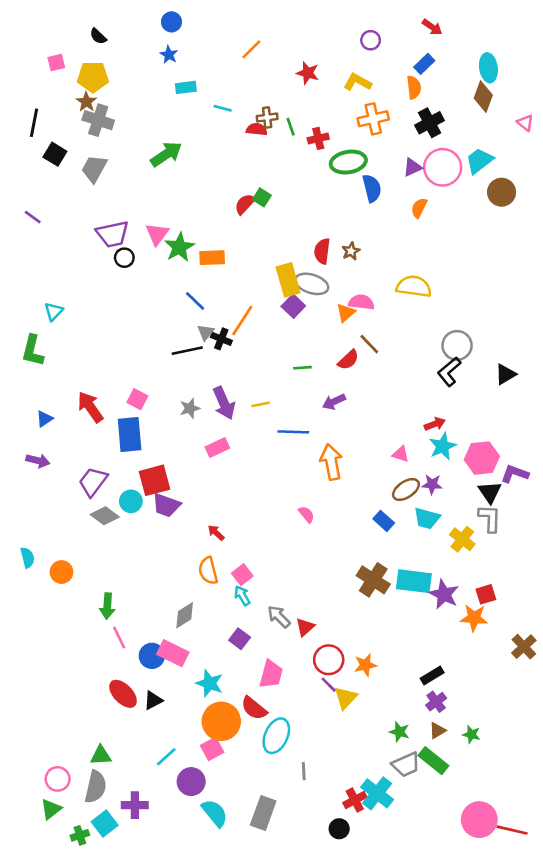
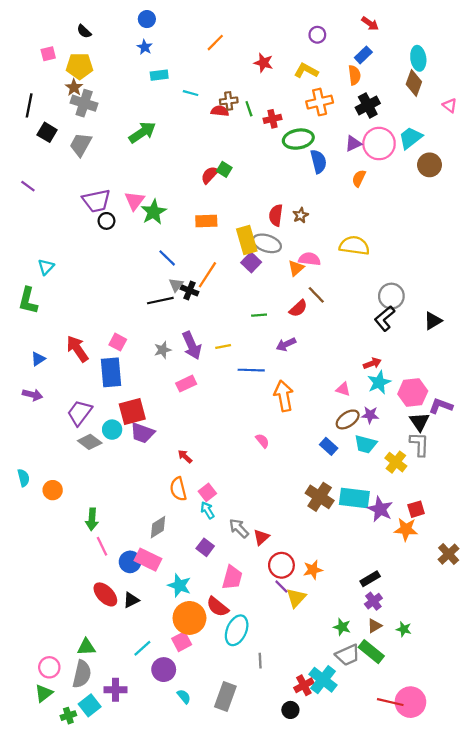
orange rectangle: (212, 258) -> (206, 221), moved
cyan semicircle: (215, 813) -> (184, 696), size x0.6
red line: (512, 830) -> (390, 702), moved

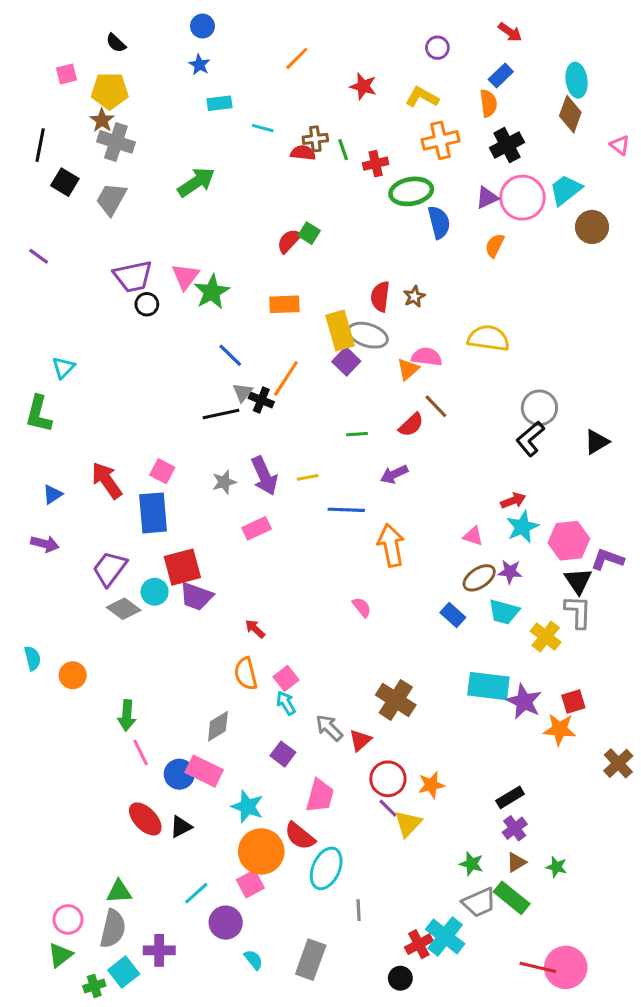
brown cross: (320, 497) -> (396, 700), moved

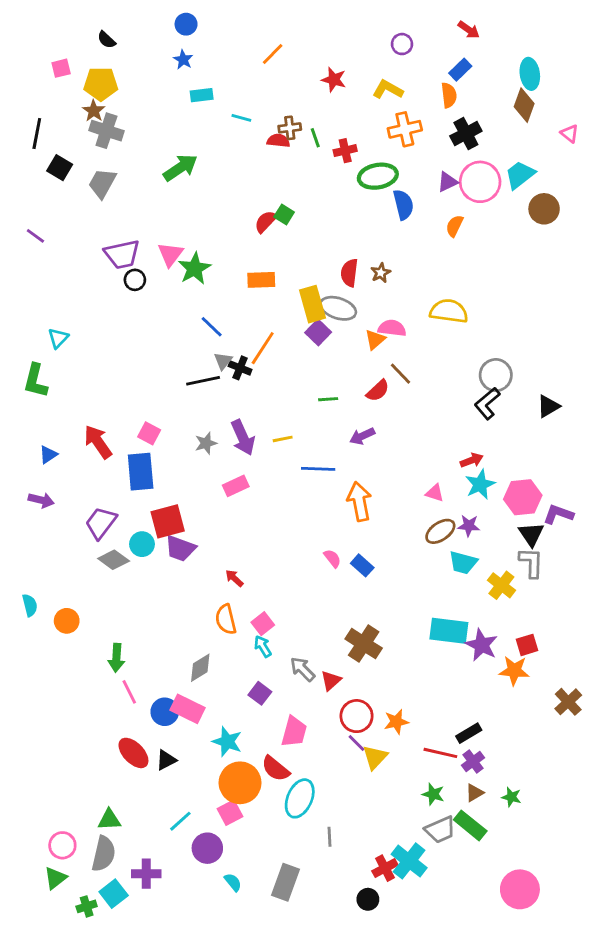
blue rectangle: (453, 615) -> (362, 565), moved
red line: (538, 967) -> (440, 753), moved

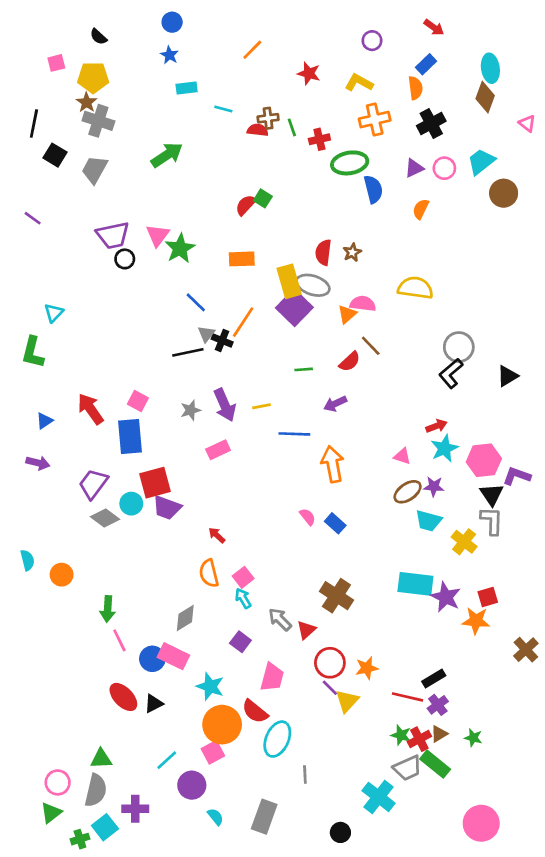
pink circle: (480, 182) -> (444, 168), size x0.6
purple square: (318, 332) -> (294, 308), size x1.5
red cross: (385, 868) -> (419, 739), moved

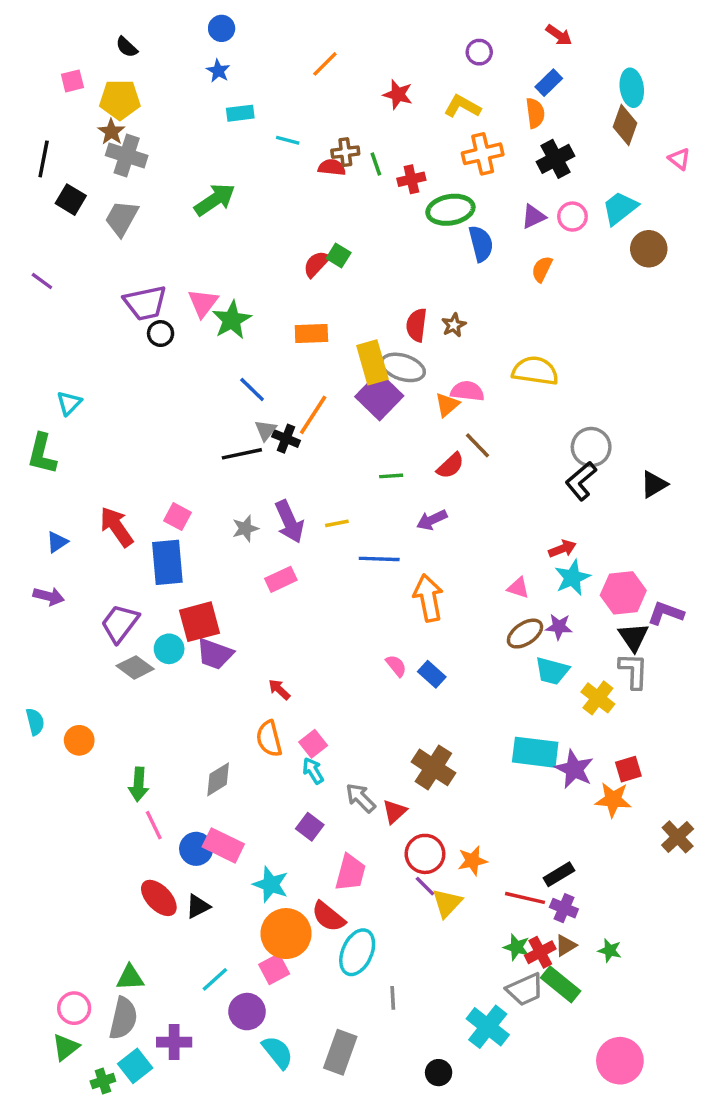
gray diamond: (185, 618) -> (218, 779), moved
purple cross: (438, 705) -> (564, 908), turned -30
cyan semicircle: (215, 817) -> (278, 1052), size x1.5

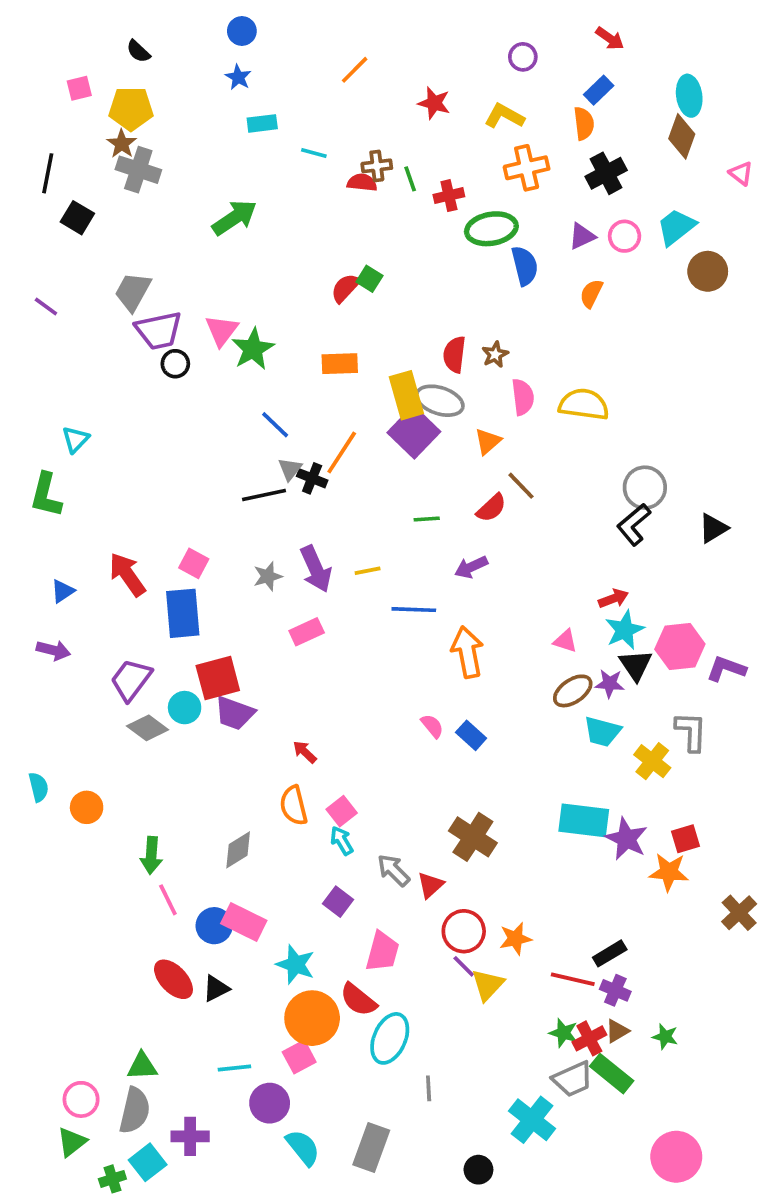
gray trapezoid: (122, 218) -> (133, 292), moved
pink semicircle: (467, 391) -> (523, 397), moved, turned 76
black triangle: (633, 637) -> (636, 665), moved
cyan line: (215, 979) -> (234, 1068), turned 36

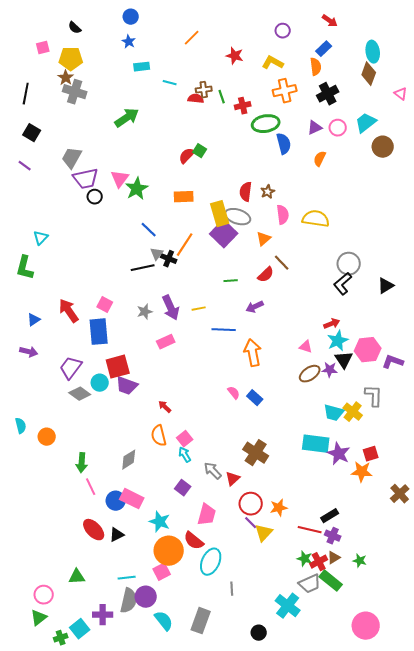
black square: (77, 218) -> (32, 133), moved
cyan trapezoid: (602, 732) -> (334, 413), moved
gray semicircle: (135, 1111) -> (129, 601), moved

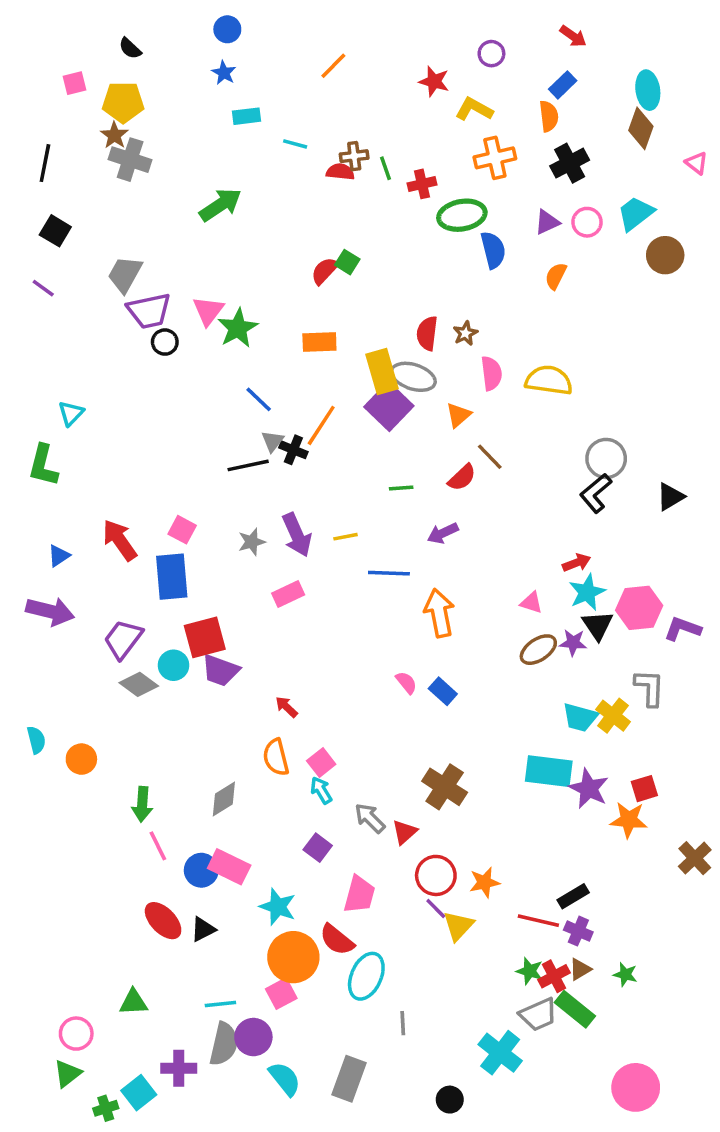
red star: (235, 56) -> (434, 81), moved
purple arrow: (29, 352) -> (50, 611), size x1.5

